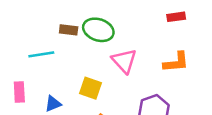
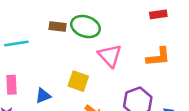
cyan line: (41, 54) -> (16, 43), moved

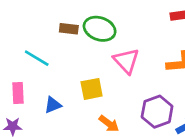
cyan line: (16, 43) -> (37, 58), moved, turned 40
yellow square: (78, 81) -> (92, 89), turned -30

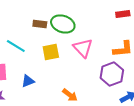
yellow square: (92, 89) -> (51, 52), moved
purple hexagon: (157, 112) -> (112, 74), moved

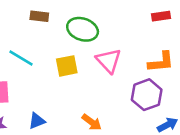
brown rectangle: (40, 24) -> (39, 16), moved
blue triangle: (28, 81) -> (37, 121), moved

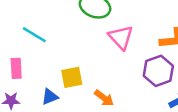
yellow square: (67, 66) -> (72, 77), moved

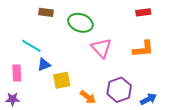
purple hexagon: (158, 71) -> (119, 90), moved
blue triangle: (50, 97) -> (44, 65), moved

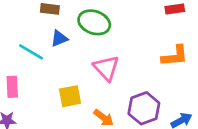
pink triangle: (101, 48) -> (106, 68), moved
blue triangle: (44, 65) -> (59, 38), moved

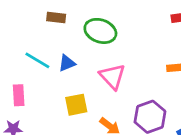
blue triangle: (59, 38) -> (67, 63), moved

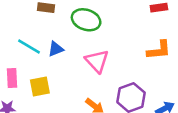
yellow square: (76, 105) -> (40, 87), moved

